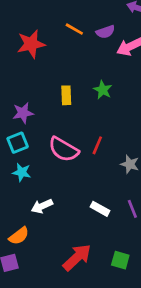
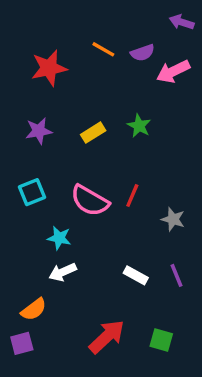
yellow rectangle: (66, 95) -> (93, 133), turned 60
purple star: (23, 113) -> (39, 131), moved
cyan star: (22, 172) -> (59, 238), moved

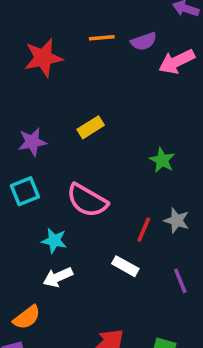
orange line: (103, 49) -> (102, 38), turned -35
green star: (139, 126) -> (162, 160), moved
purple star: (39, 131) -> (32, 142), moved
red line: (132, 196) -> (144, 230), moved
white rectangle: (136, 275) -> (125, 266), moved

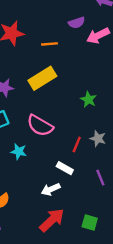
orange line: (102, 38) -> (49, 44), moved
yellow rectangle: (91, 127) -> (42, 78), size x1.6
white arrow: (58, 277) -> (51, 189), moved

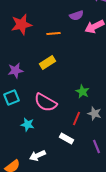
yellow rectangle: (42, 78) -> (47, 63), size x0.7
green star: (88, 100) -> (82, 92), moved
white arrow: (51, 189) -> (37, 156), moved

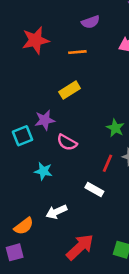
purple semicircle: (76, 16) -> (90, 22), moved
purple star: (15, 71) -> (45, 120), moved
pink semicircle: (45, 103) -> (67, 142), size x0.7

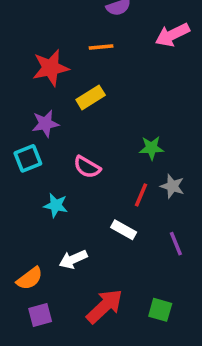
red star: (36, 40) -> (51, 68), moved
purple star: (45, 120) -> (45, 124), moved
green star: (115, 128) -> (151, 148), turned -30
purple square: (15, 252) -> (40, 315), moved

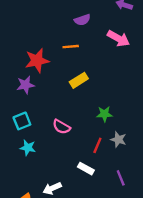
pink arrow: (172, 35) -> (118, 38), turned -125
yellow rectangle: (91, 97) -> (79, 80), moved
purple star: (45, 124) -> (25, 85), moved
cyan star: (56, 205) -> (28, 148), moved

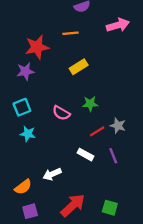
pink arrow: (118, 38) -> (118, 25), turned -45
green star: (104, 114) -> (90, 104), moved
red line: (97, 145) -> (97, 131), turned 35
purple line: (121, 178) -> (113, 156), moved

